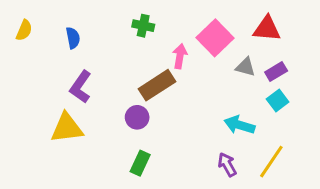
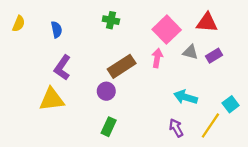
pink arrow: (180, 56) -> (157, 58), moved
cyan square: (278, 101) -> (231, 104), moved

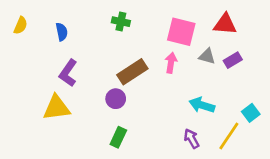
pink square: (167, 30) -> (181, 32), turned -32

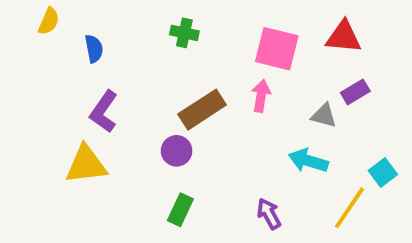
yellow semicircle: (21, 25) -> (49, 21), moved
gray triangle: (207, 56) -> (324, 115), moved
purple arrow: (192, 139) -> (269, 214), moved

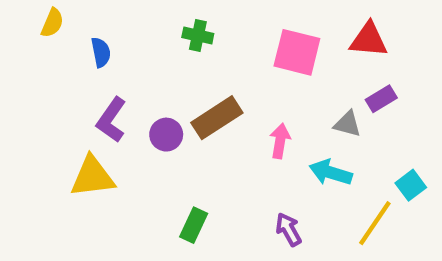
pink arrow: (261, 96) -> (280, 141), moved
purple circle: (177, 151) -> (166, 135), moved

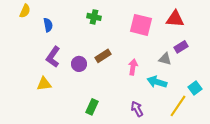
brown rectangle: (217, 118) -> (103, 56), size x0.7
yellow triangle: (92, 177) -> (44, 84), size x0.7

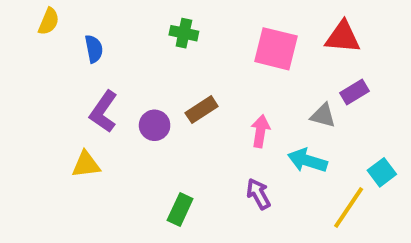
purple arrow: (137, 109) -> (258, 194), moved

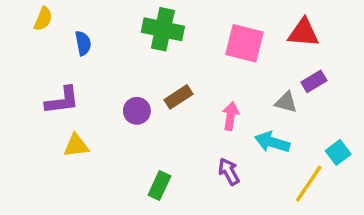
green cross: (184, 33) -> (163, 29), size x1.6
purple L-shape: (104, 112) -> (62, 100), moved, turned -132

